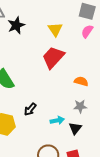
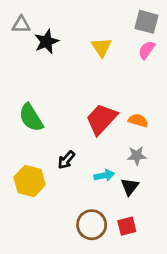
red trapezoid: (53, 57) -> (101, 119), moved

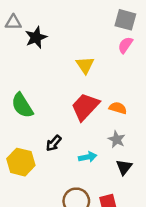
yellow triangle: (101, 47) -> (85, 65), moved
gray star: (137, 156) -> (117, 139), turned 30
black triangle: (130, 187) -> (124, 167), moved

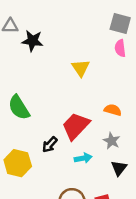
black star: (36, 37) -> (32, 41), turned 30
pink semicircle: (125, 45) -> (120, 48), turned -42
red trapezoid: (85, 107) -> (76, 126), moved

